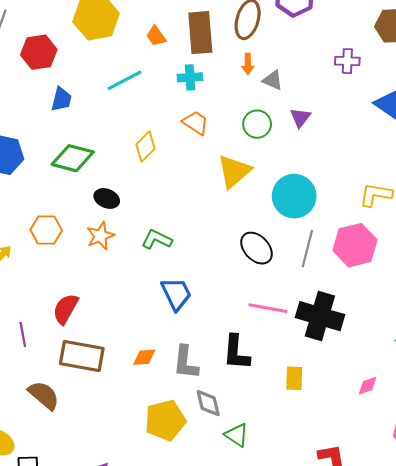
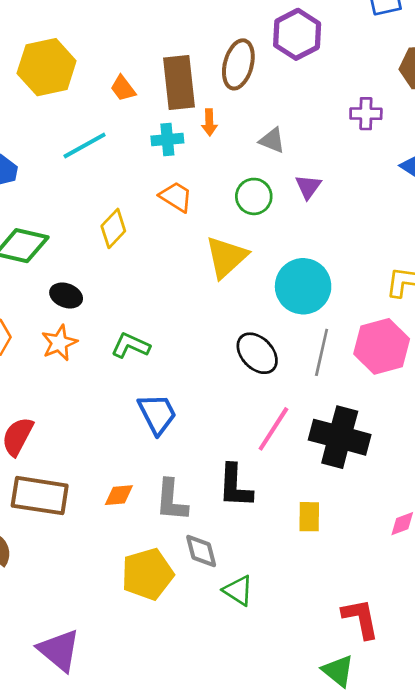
orange arrow: (248, 64) -> (209, 122), moved
pink line: (268, 308) -> (273, 429), turned -66

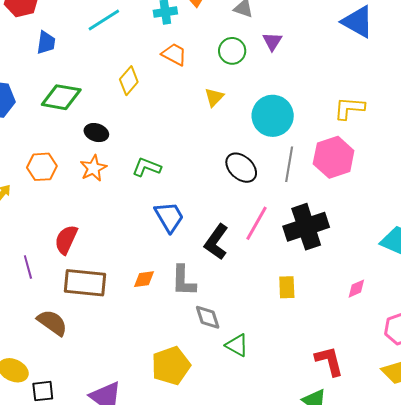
yellow triangle: (226, 257) -> (214, 97), size x0.6
black cross: (340, 437) -> (306, 227), turned -30
black L-shape: (235, 486) -> (216, 242), moved, turned 36
yellow pentagon: (147, 574) -> (171, 366), moved

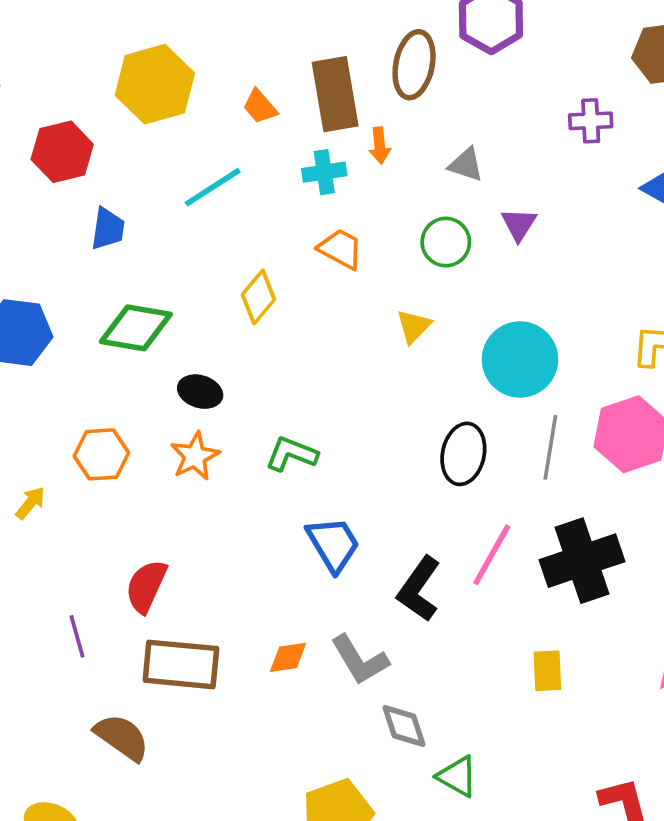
black ellipse: (241, 168) -> (463, 454), turned 60
gray L-shape: (183, 281) -> (360, 660), turned -32

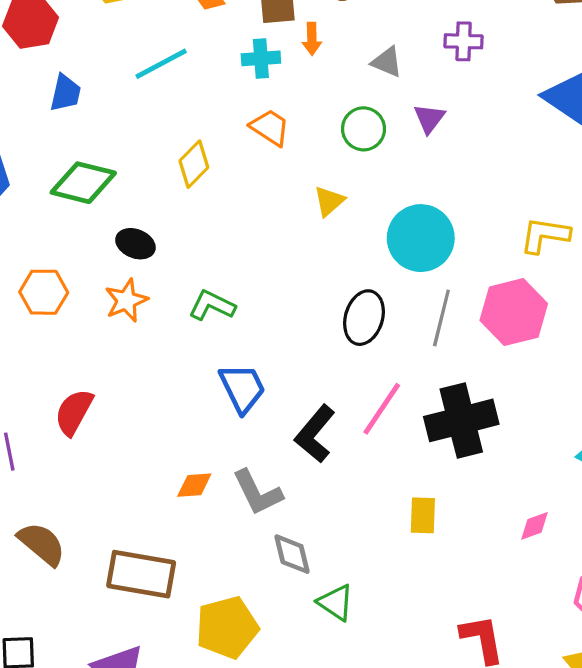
purple cross: (591, 121) -> (464, 41), moved
brown rectangle: (181, 664) -> (141, 574), moved

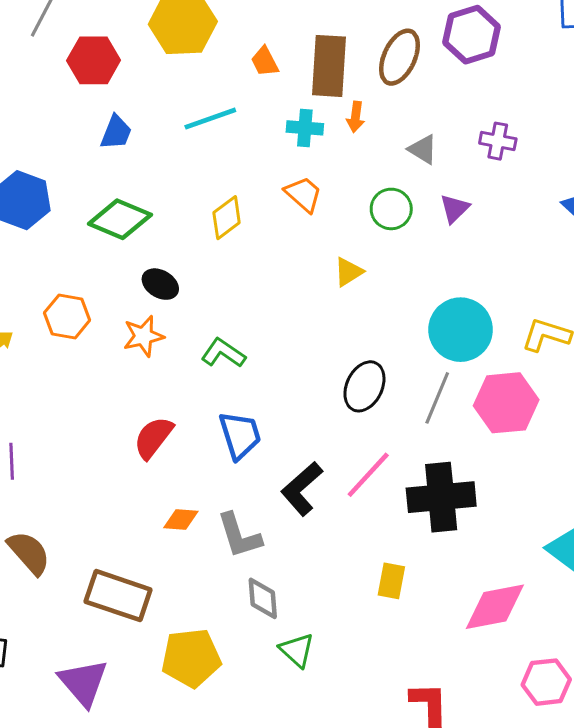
cyan circle: (421, 238) -> (461, 330), moved
red semicircle: (74, 412) -> (153, 438), moved
pink diamond: (535, 526) -> (495, 607), size x2.0

